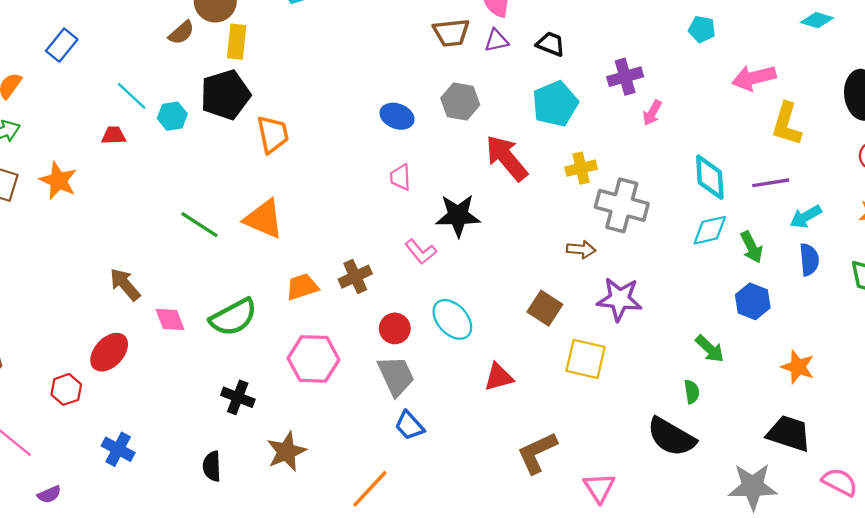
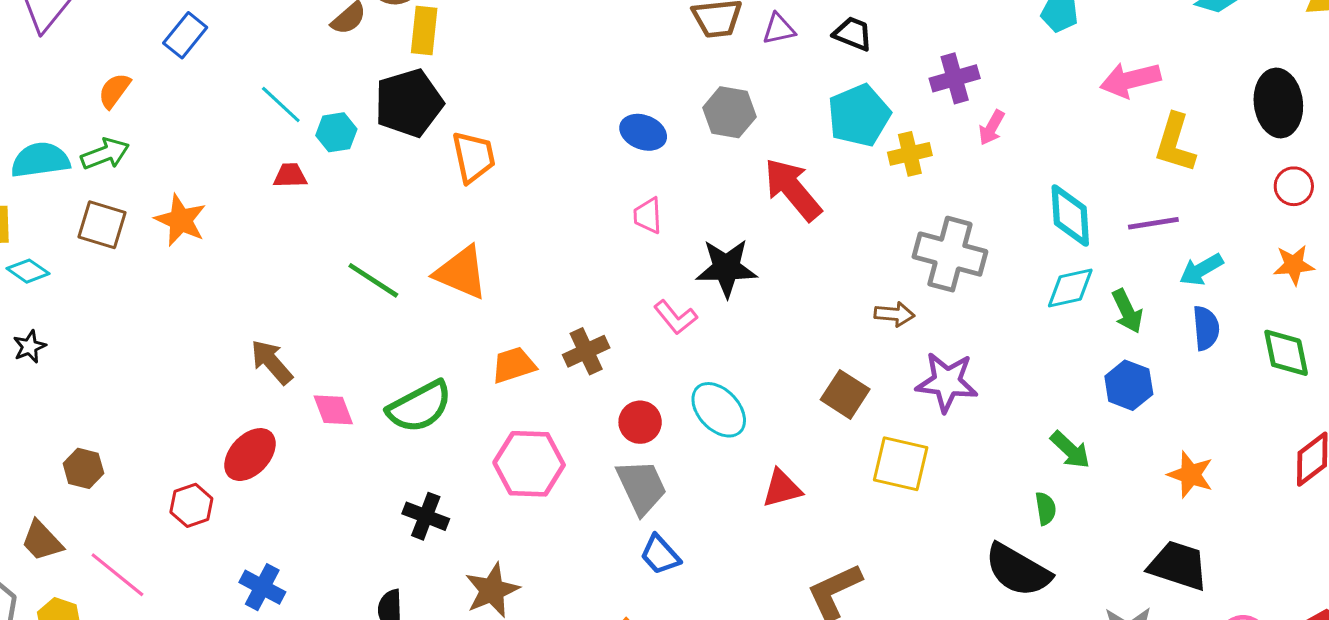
red trapezoid: (114, 135) -> (290, 175), moved
yellow cross: (581, 168) -> (910, 154), moved

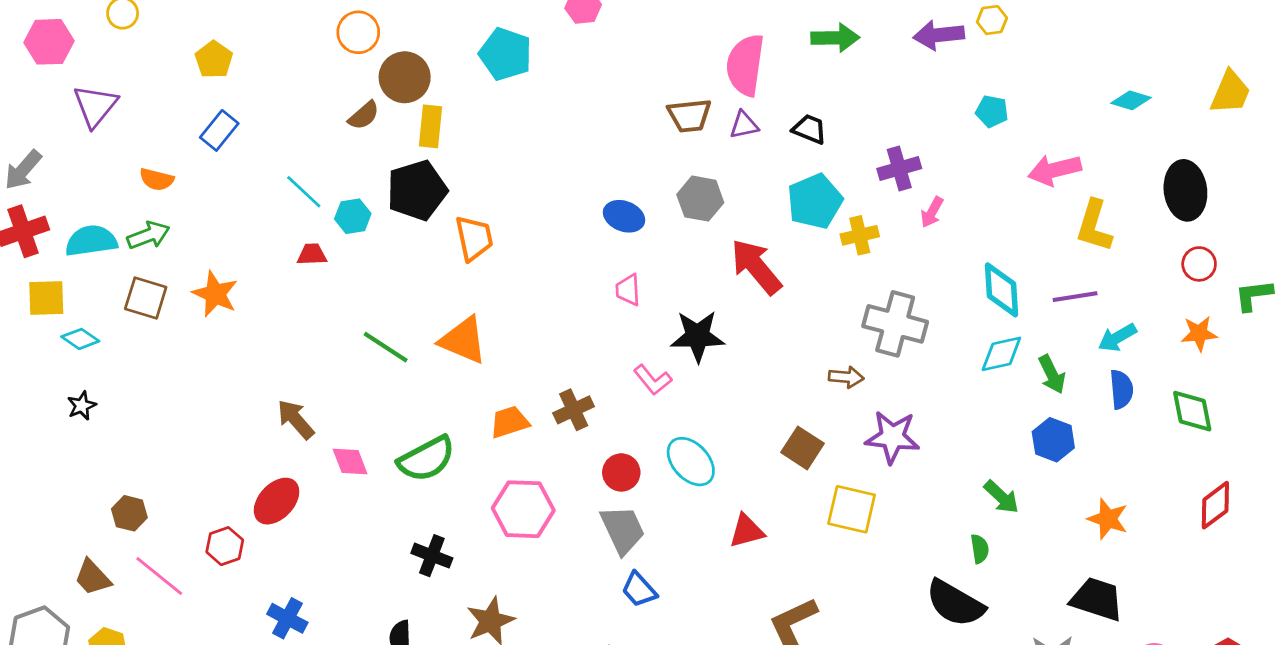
orange semicircle: (114, 91) -> (157, 179), turned -112
pink line: (117, 575) -> (159, 576), moved

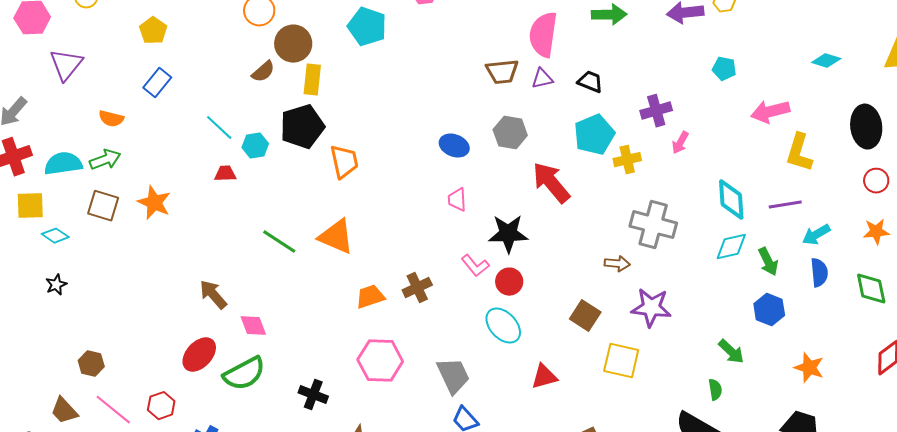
green semicircle: (426, 459) -> (244, 374), moved
red circle: (621, 472) -> (509, 282), moved
red hexagon: (225, 546) -> (161, 406), moved

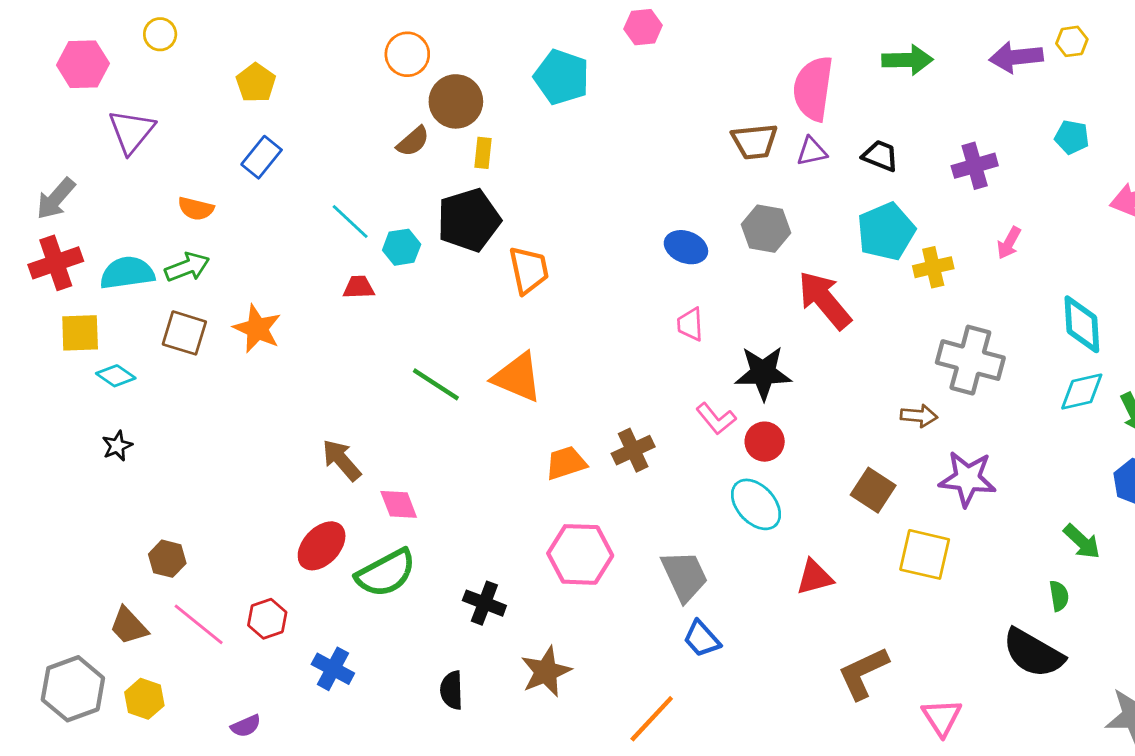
yellow rectangle: (312, 80) -> (483, 153), size x0.7
purple cross: (656, 111) -> (975, 166), moved

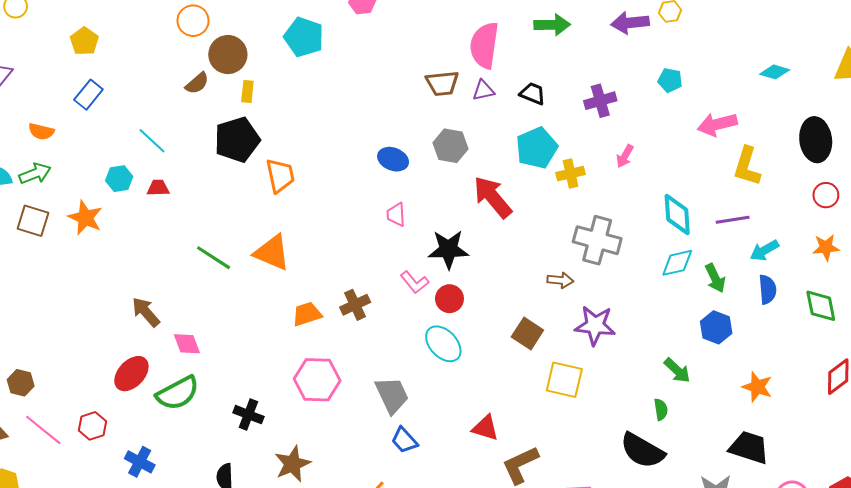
cyan hexagon: (402, 247) -> (119, 179), moved
red triangle: (815, 577) -> (485, 428), moved, turned 32

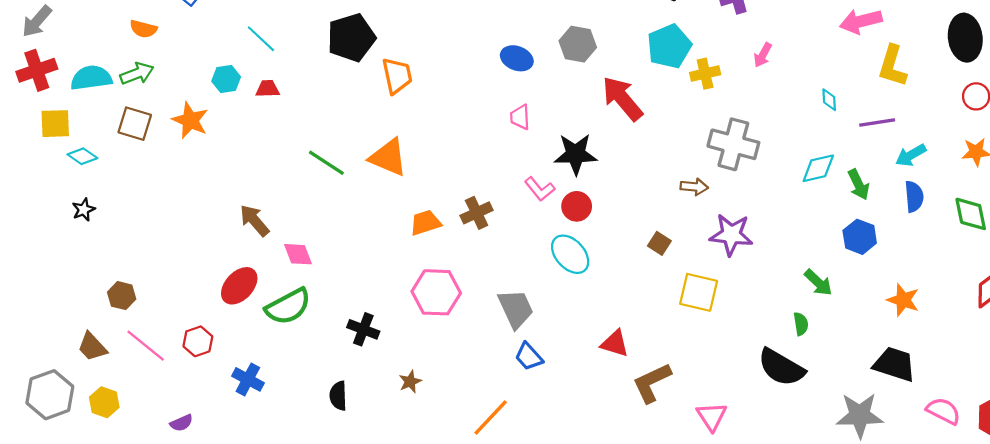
cyan diamond: (677, 215) -> (829, 100), moved, size x0.5
brown square: (527, 334) -> (659, 243), size x0.7
brown star: (293, 464) -> (410, 382), size x0.6

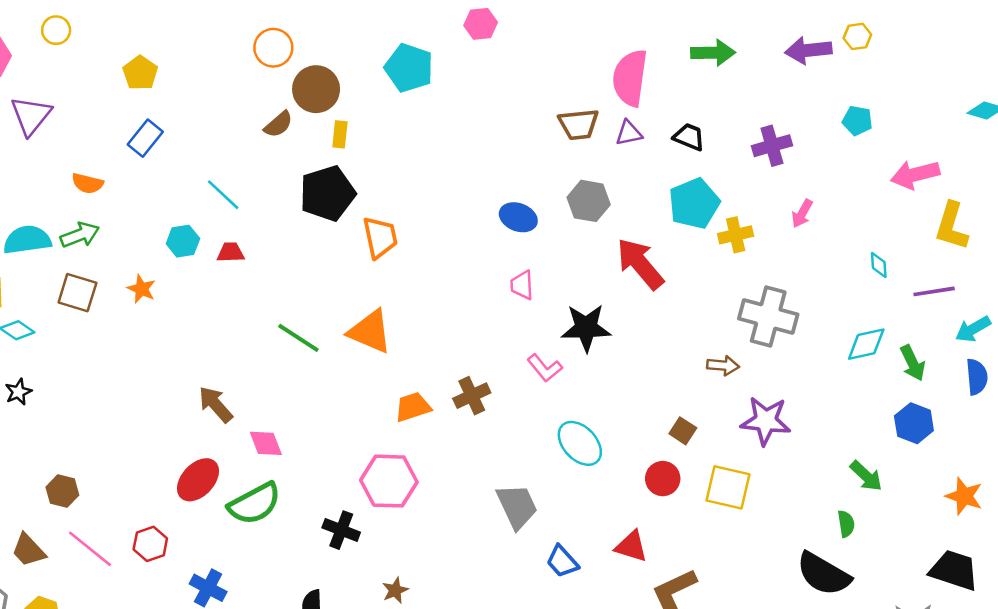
orange star: (190, 120) -> (141, 289), size x0.7
red circle: (577, 206) -> (663, 479), moved
pink hexagon: (436, 292) -> (389, 481), moved
blue trapezoid: (529, 357) -> (562, 561), moved

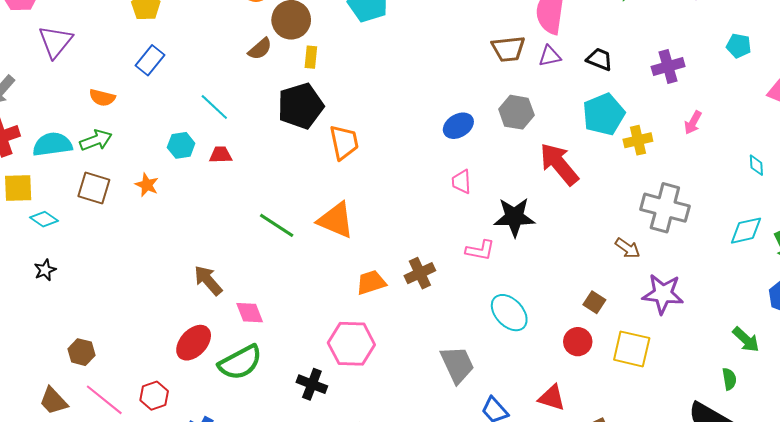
blue ellipse: (518, 217) -> (458, 126), turned -52
brown arrow: (723, 365) -> (628, 248), turned 30
pink L-shape: (545, 368) -> (480, 250), turned -40

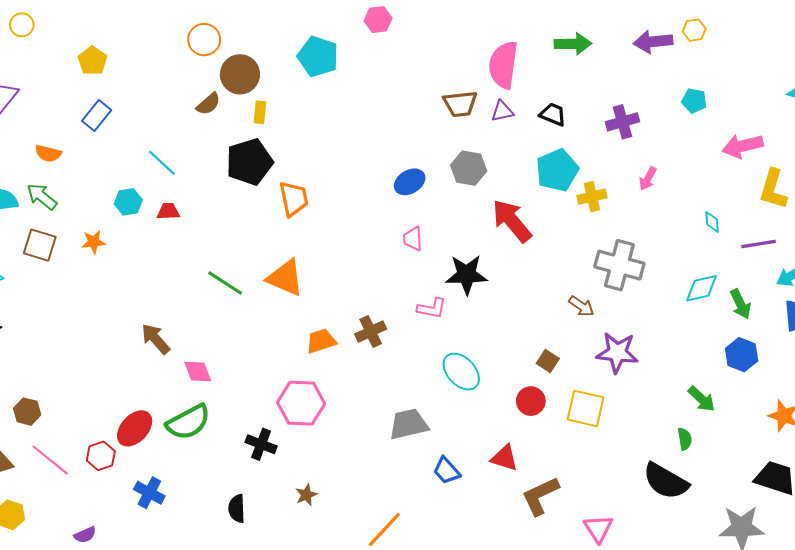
green arrow: (96, 140) -> (42, 197), turned -120
orange star: (147, 185) -> (93, 242), turned -30
red ellipse: (194, 343) -> (135, 428), moved
gray trapezoid: (457, 364) -> (409, 424), turned -78

